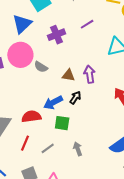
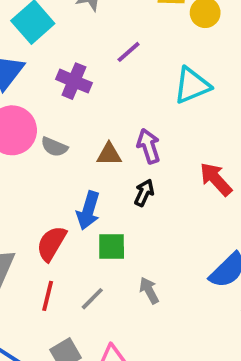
purple cross: (57, 35) -> (74, 81), turned -36
black arrow: (75, 98) -> (144, 193), moved
blue arrow: (53, 103) -> (88, 211), turned -36
red semicircle: (31, 116) -> (51, 243), turned -42

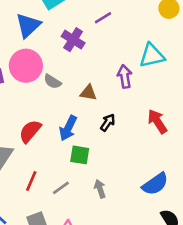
purple line: (129, 52) -> (103, 18), moved
purple arrow: (149, 146) -> (125, 76), moved
red semicircle: (51, 243) -> (30, 131), moved

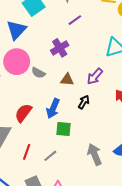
purple cross: (73, 40) -> (60, 48), moved, turned 30
purple arrow: (125, 76) -> (95, 76), moved, turned -126
gray arrow: (100, 189) -> (94, 154), moved, size x1.5

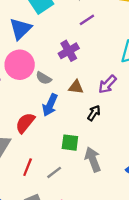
blue arrow: (53, 109) -> (50, 105), moved
gray arrow: (94, 154) -> (93, 159), moved

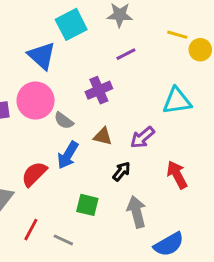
blue triangle: (20, 29) -> (42, 56), turned -40
gray arrow: (93, 159) -> (137, 212), moved
gray line: (54, 172) -> (63, 240), turned 56

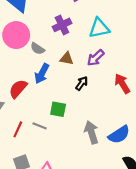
cyan triangle: (177, 101) -> (99, 28), moved
gray arrow: (137, 212) -> (91, 132), moved
gray line: (63, 240) -> (40, 126), moved

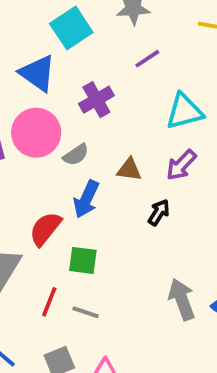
purple cross: (62, 25) -> (96, 100), moved
gray semicircle: (37, 49) -> (76, 155), turned -64
green square: (58, 109) -> (83, 260), moved
gray line: (40, 126) -> (85, 312), moved

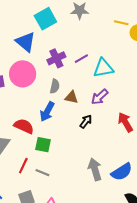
purple line: (147, 59) -> (81, 59), moved
gray semicircle: (76, 155) -> (55, 86), moved, turned -48
red semicircle: (45, 229) -> (24, 126), turned 72

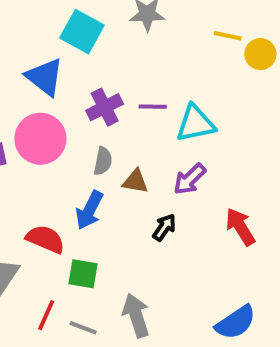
cyan square: (45, 19) -> (82, 32), turned -30
purple line: (81, 59) -> (153, 107), turned 32
gray arrow: (95, 169) -> (136, 315), moved

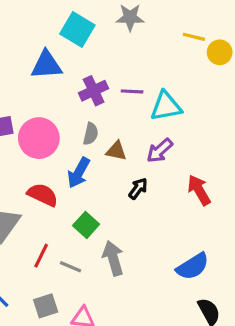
blue triangle: (45, 77) -> (46, 65), turned -44
pink circle: (40, 139) -> (39, 138), moved
green square: (83, 274) -> (86, 225), moved, turned 30

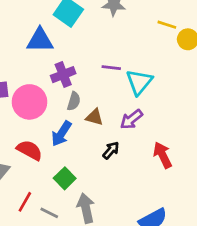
purple cross: (94, 91) -> (63, 75), moved
cyan triangle: (166, 106) -> (139, 82), turned -44

